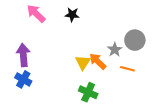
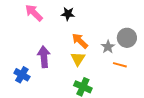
purple arrow: (23, 55) -> (44, 57), moved
orange arrow: (98, 61) -> (80, 41), moved

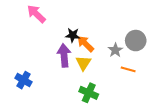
black star: (68, 14) -> (73, 35), moved
purple arrow: (44, 57) -> (64, 55), moved

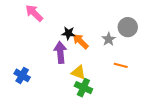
gray circle: (136, 41) -> (128, 27), moved
gray star: (115, 50) -> (109, 39), moved
yellow triangle: (83, 63) -> (78, 72), moved, turned -42

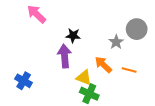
orange arrow: (80, 41) -> (103, 65), moved

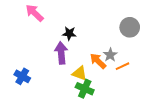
gray star: (116, 42) -> (110, 55), moved
orange line: (129, 70) -> (123, 66), turned -40

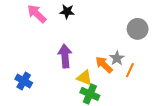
black star: (69, 33) -> (67, 12), moved
orange line: (123, 66) -> (130, 70), turned -40

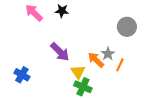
purple arrow: (65, 56) -> (60, 52), turned 140
yellow triangle: (84, 78) -> (78, 72), turned 35

